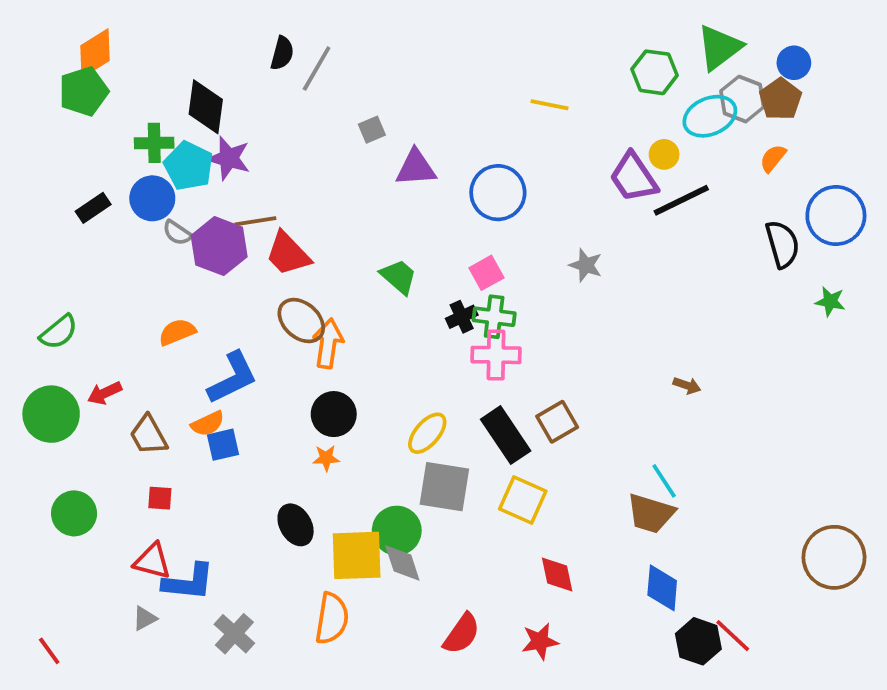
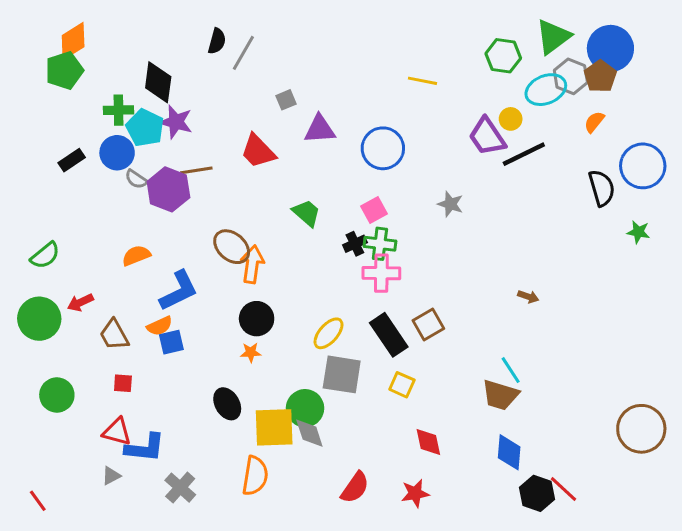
blue circle: (794, 63) -> (610, 48), size x1.8
red trapezoid: (288, 254) -> (258, 151), moved
yellow square: (523, 500) -> (402, 385), size x0.7

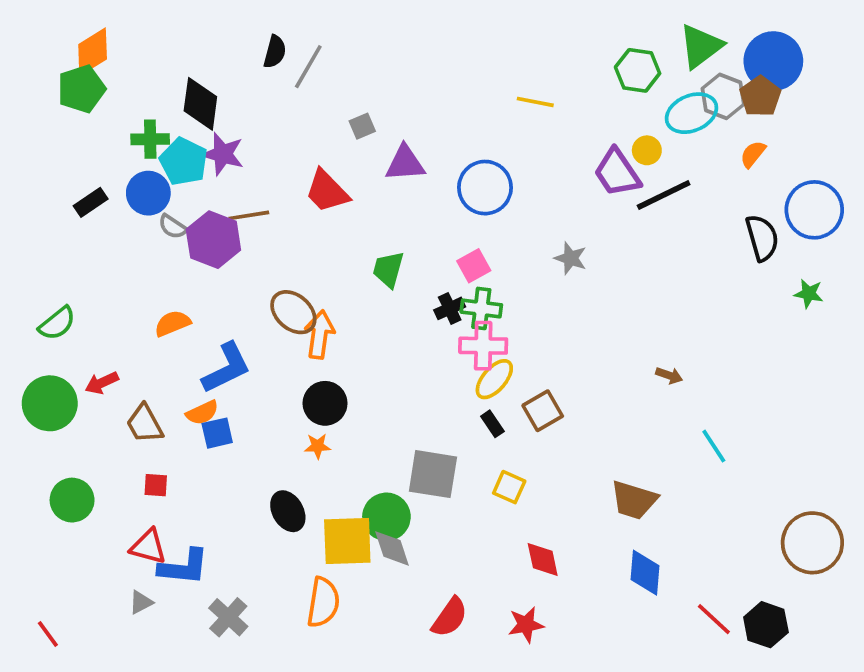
green trapezoid: (306, 213) -> (388, 269), turned -116
yellow ellipse: (329, 333) -> (494, 379), moved
black rectangle: (389, 335) -> (492, 424), size x0.5
cyan line: (511, 370) -> (714, 446), moved
black hexagon: (537, 493) -> (766, 625), moved

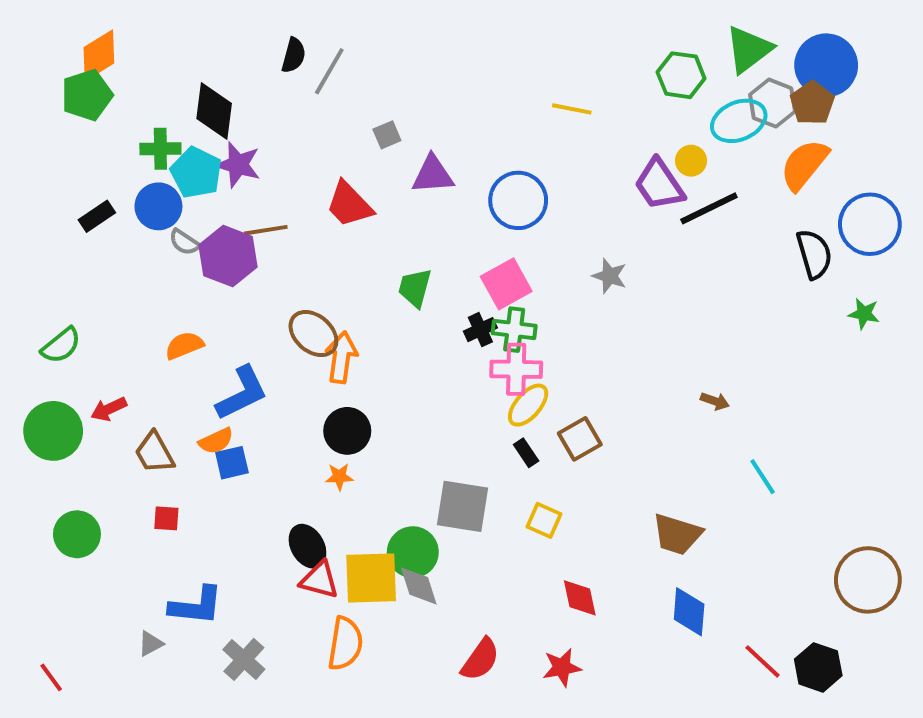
orange semicircle: (753, 154) -> (804, 165), size x1.8
pink square: (474, 266) -> (506, 284), size x1.4
red triangle: (148, 547) -> (319, 580), moved

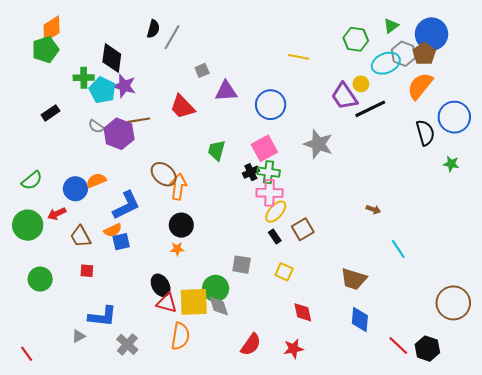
green triangle: (749, 49) -> (391, 26), size x0.6
blue circle: (158, 206) -> (75, 189), moved
gray star: (610, 276) -> (318, 144), size x1.6
gray square: (462, 506) -> (242, 265), size x0.7

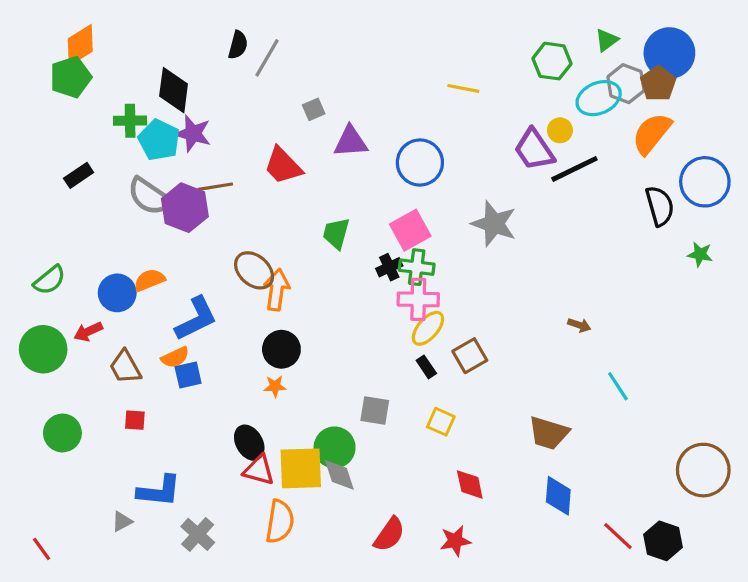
gray semicircle: (96, 126) -> (149, 196), size x1.8

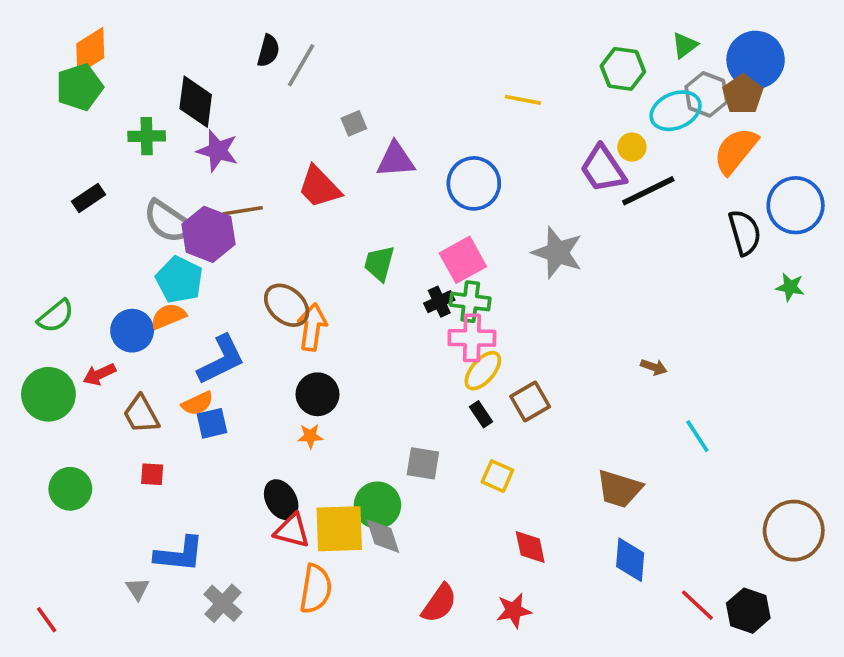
cyan pentagon: (159, 140) -> (179, 280), moved
gray triangle: (122, 522) -> (138, 589), turned -35

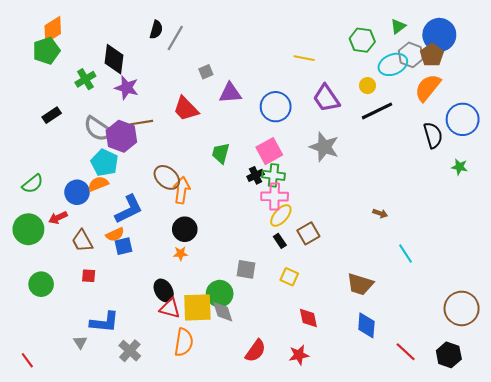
green cross: (147, 136) -> (85, 79), turned -30
purple trapezoid: (603, 169) -> (326, 98), moved
black hexagon: (748, 611) -> (449, 355), moved

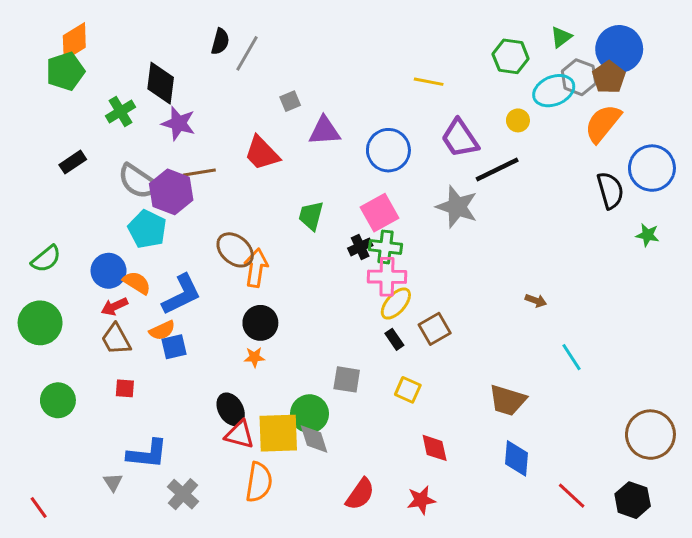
black line: (377, 111) -> (497, 170), moved
orange semicircle: (98, 184) -> (137, 283), moved, turned 54
red arrow: (58, 218) -> (114, 307), moved

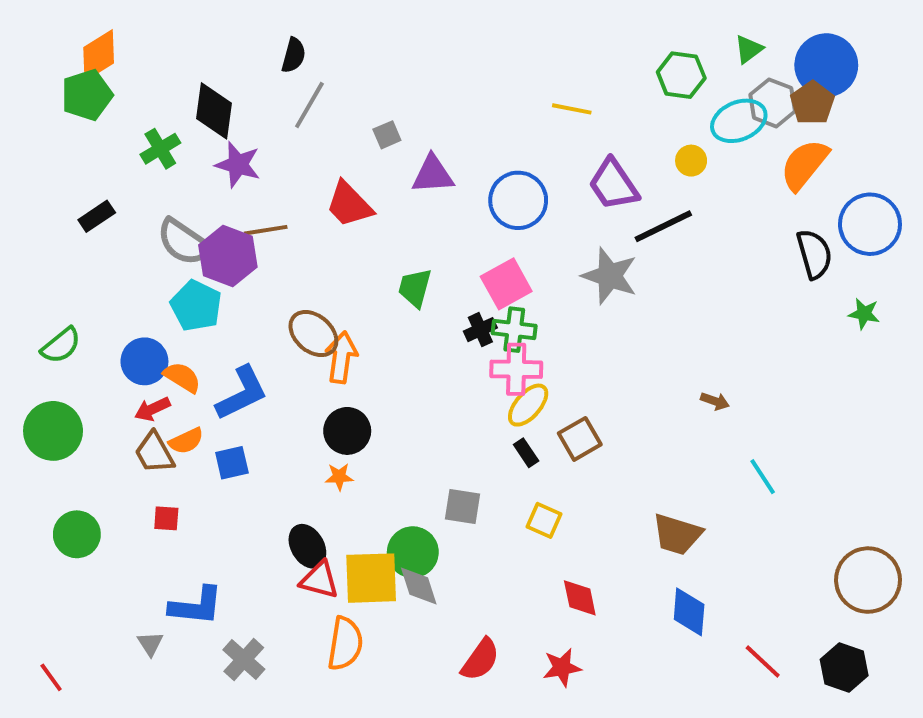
gray line: (247, 53) -> (309, 105), moved
orange semicircle: (162, 330) -> (186, 441), moved

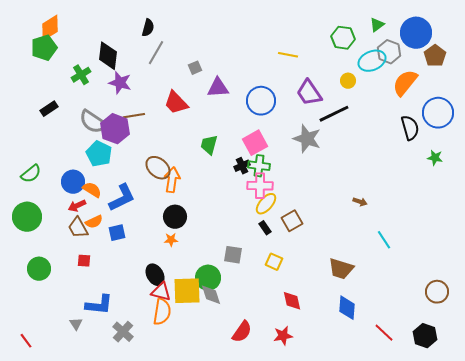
brown pentagon: (812, 103) -> (435, 56), moved
brown circle: (868, 580) -> (437, 292), size x0.7
orange semicircle: (345, 644) -> (162, 312), moved

